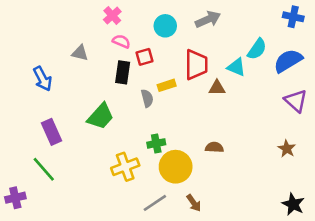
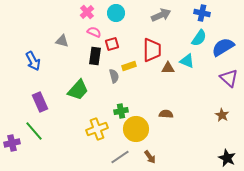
blue cross: (293, 17) -> (202, 13), moved
cyan circle: (165, 26) -> (116, 13), moved
cyan triangle: (236, 67) -> (187, 61), moved
purple cross: (15, 198) -> (12, 143), moved

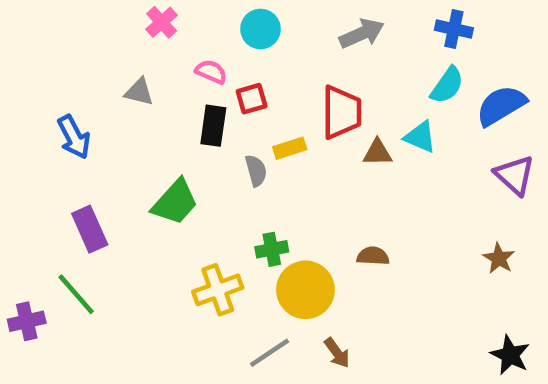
pink cross: (87, 12) -> (162, 22), moved

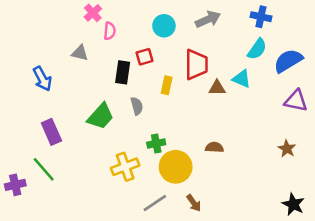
cyan circle: (261, 29) -> (164, 26), moved
pink semicircle: (211, 72) -> (110, 31), moved, turned 72
yellow rectangle: (290, 148) -> (167, 85), turned -60
gray semicircle: (256, 171) -> (137, 106), moved
purple triangle: (515, 175) -> (296, 101), turned -30

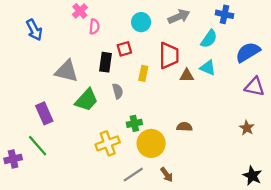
cyan semicircle: (257, 49) -> (209, 39), moved
gray triangle: (80, 53) -> (67, 71), moved, size x1.6
blue arrow: (42, 79) -> (34, 30), moved

